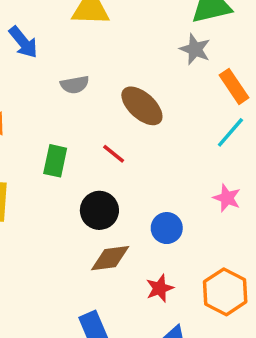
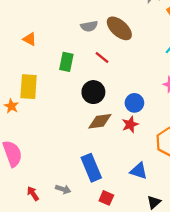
gray semicircle: (75, 85) -> (89, 26), moved
red star: (160, 288) -> (130, 124), moved

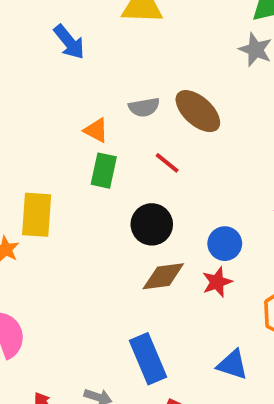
orange triangle: (30, 39) -> (96, 130), moved

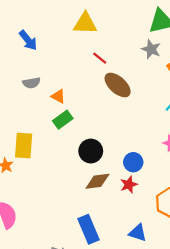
blue arrow: (69, 42) -> (28, 40), moved
gray semicircle: (144, 107) -> (31, 83), moved
red line: (167, 163) -> (100, 58), moved
green rectangle: (104, 171) -> (63, 120), turned 42

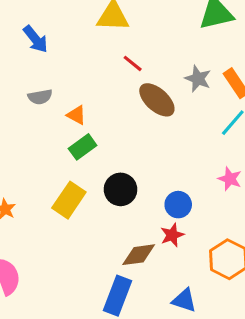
gray star: (151, 49) -> (198, 79), moved
yellow rectangle: (24, 145) -> (69, 200), moved, turned 30
brown diamond: (97, 181) -> (139, 255), moved
blue rectangle: (88, 229) -> (117, 296), turned 44

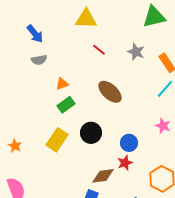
gray star: (198, 79) -> (136, 52), moved
gray semicircle: (40, 97) -> (39, 60), moved
brown ellipse: (157, 100) -> (110, 92), moved
orange triangle: (76, 115) -> (62, 84), turned -48

